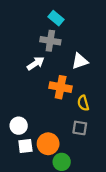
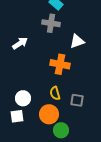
white arrow: (36, 63) -> (20, 43), moved
yellow semicircle: (83, 103) -> (55, 93), moved
white square: (25, 146) -> (17, 116), moved

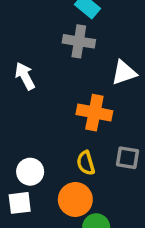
white arrow: (20, 43) -> (25, 76), turned -84
gray square: (77, 100) -> (127, 158), moved

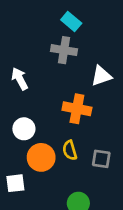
gray square: (127, 158) -> (101, 159), moved
white circle: (30, 172) -> (24, 129), moved
orange circle: (75, 199) -> (41, 157), moved

